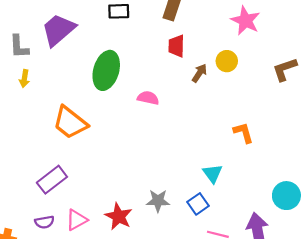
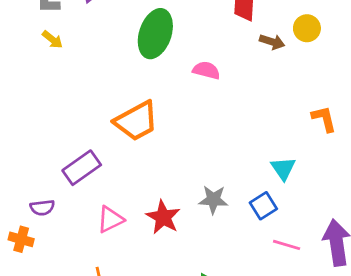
brown arrow: (199, 73) -> (272, 42), turned 72
yellow arrow: (24, 79) -> (52, 39), turned -63
orange trapezoid: (70, 123) -> (136, 121), moved, turned -69
purple semicircle: (44, 222) -> (42, 208), moved

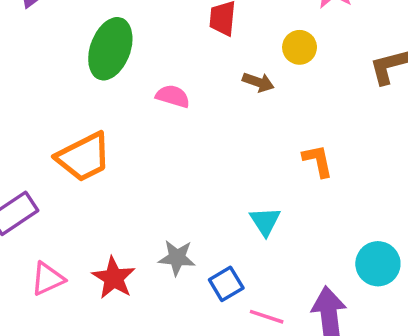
brown arrow: (272, 42) -> (258, 82), moved
blue square: (263, 206) -> (226, 284), moved

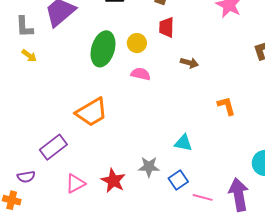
yellow circle: (300, 47) -> (137, 43), moved
cyan triangle: (265, 221) -> (183, 143), moved, turned -42

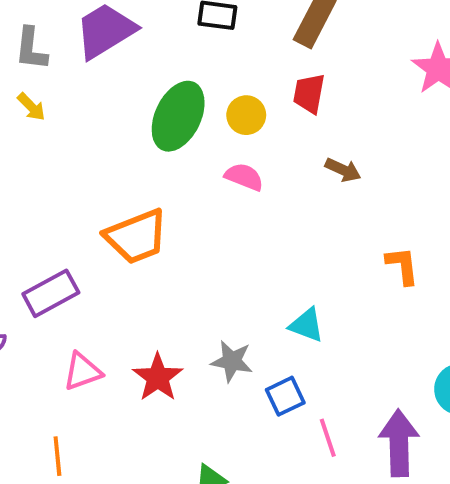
pink line: (203, 197) -> (328, 438), turned 48

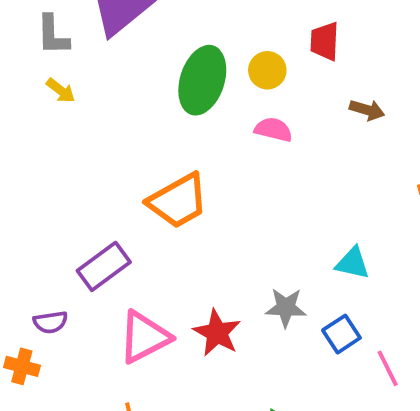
pink triangle: (83, 371) -> (144, 337), size x1.4

